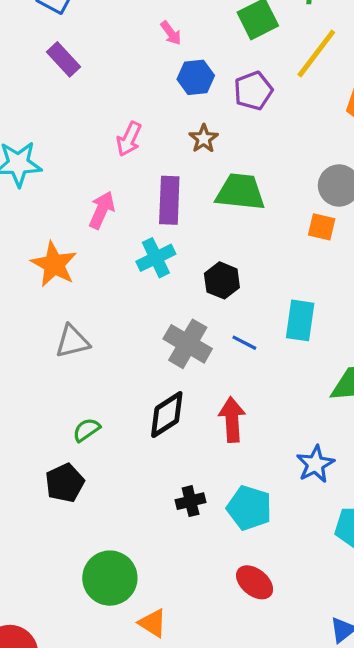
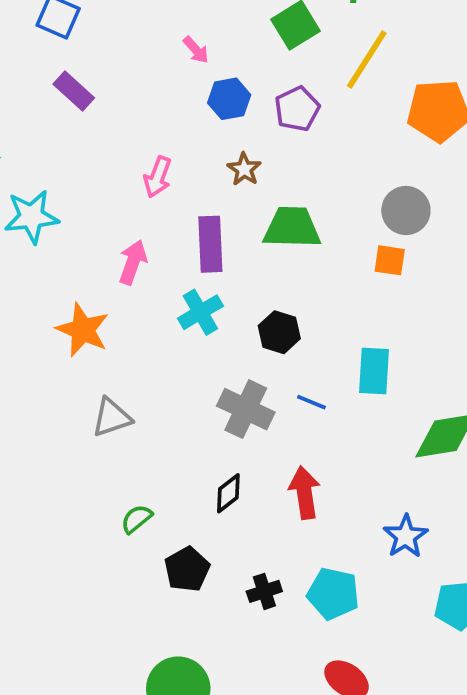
black diamond: (167, 415) -> (228, 493), size x0.7
black pentagon: (65, 483) -> (187, 569), moved

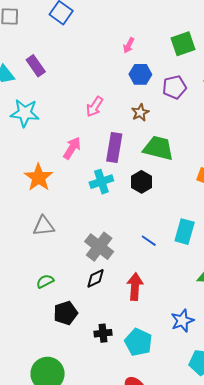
pink arrow: (196, 50) -> (129, 45), turned 56
purple rectangle: (74, 91) -> (36, 66), moved
black hexagon: (279, 332) -> (142, 182), moved
gray cross: (246, 409) -> (99, 247), moved

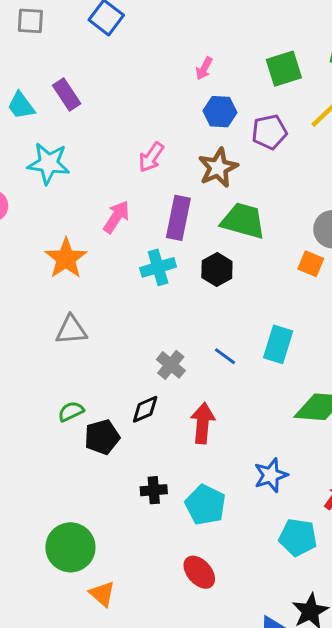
brown star: (140, 113) -> (218, 168), size x1.5
gray cross: (99, 247) -> (171, 365), moved, size x0.7
black pentagon: (66, 313) -> (102, 437), moved

